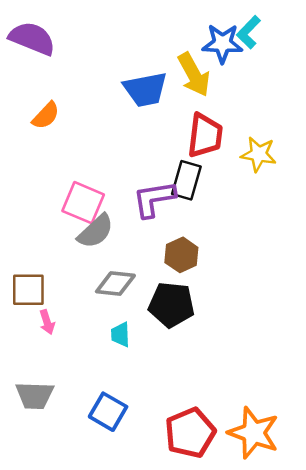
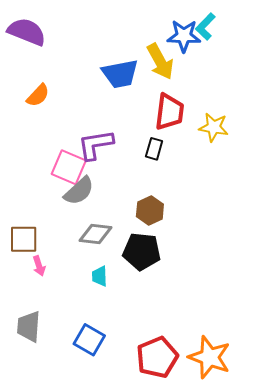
black rectangle: (186, 180) -> (154, 149), size x0.7
purple L-shape: (154, 199) -> (96, 145), moved
gray trapezoid: (35, 395) -> (29, 326), turned 92

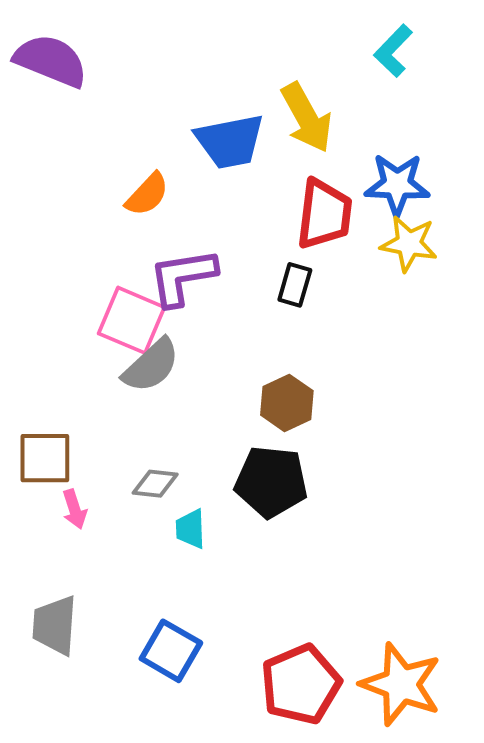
blue star: (184, 36) -> (397, 185), moved
orange semicircle: (38, 95) -> (147, 194), moved
gray diamond: (96, 234) -> (155, 484), moved, size x0.7

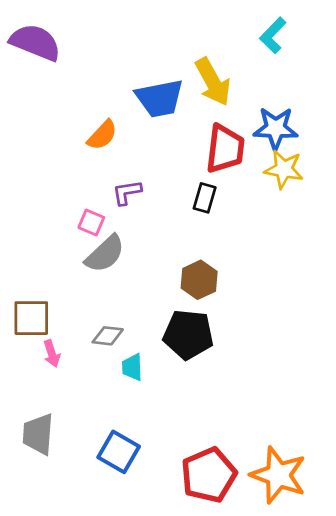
purple L-shape: (183, 277) -> (127, 192), size x0.6
pink square: (131, 320) -> (91, 222), size x0.6

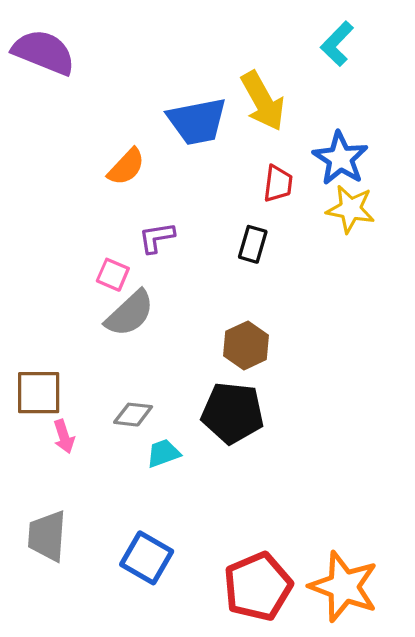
blue star: (276, 128) -> (340, 158), turned 30
red trapezoid: (225, 149) -> (278, 184), size x0.6
cyan trapezoid: (132, 367) -> (163, 453), turned 72

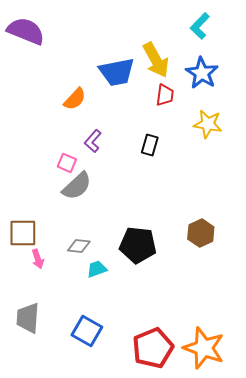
blue star: (340, 158) -> (202, 73), moved
red trapezoid: (278, 184) -> (165, 95), moved
purple L-shape: (157, 238) -> (93, 141), turned -40
brown hexagon: (246, 345) -> (201, 233), moved

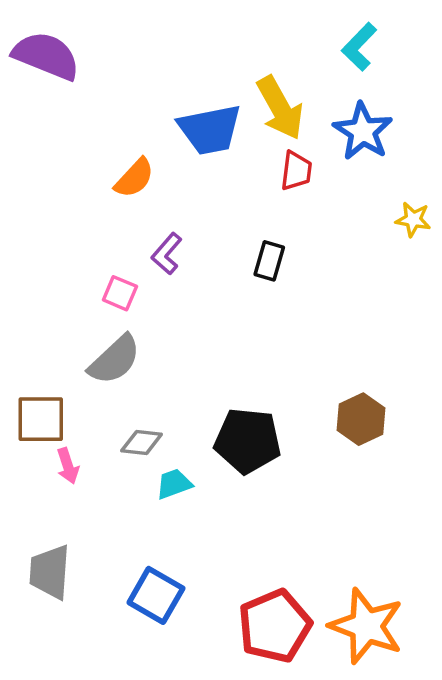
yellow star: (208, 124) -> (413, 219), moved, size x0.7
gray semicircle: (77, 186) -> (115, 360), moved

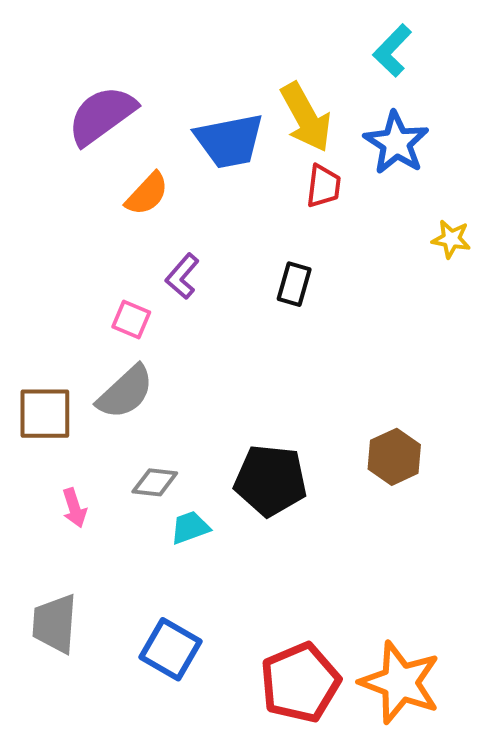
purple semicircle: (46, 56) -> (102, 115), moved, turned -58
brown square: (41, 419) -> (45, 414), moved

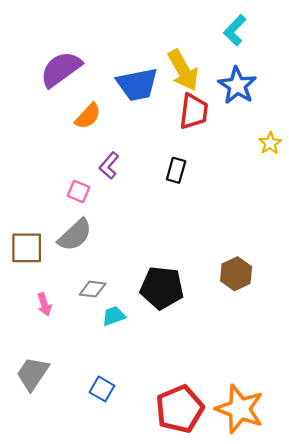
red trapezoid: (324, 186) -> (194, 111), size x1.4
yellow star: (451, 239) -> (270, 143), turned 30
gray trapezoid: (55, 624) -> (33, 374), turned 30
blue square: (171, 649) -> (102, 389), size x0.7

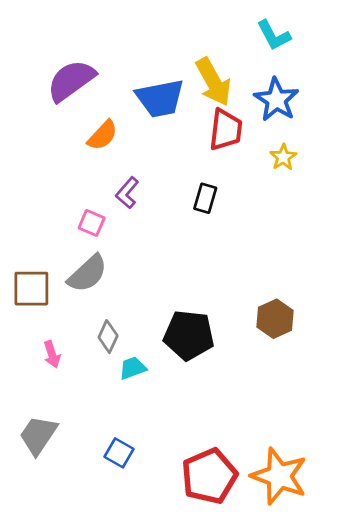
cyan L-shape: (235, 30) -> (274, 35), turned -72
yellow star: (270, 143) -> (283, 157), moved
gray diamond: (93, 289) -> (108, 337), turned -72

